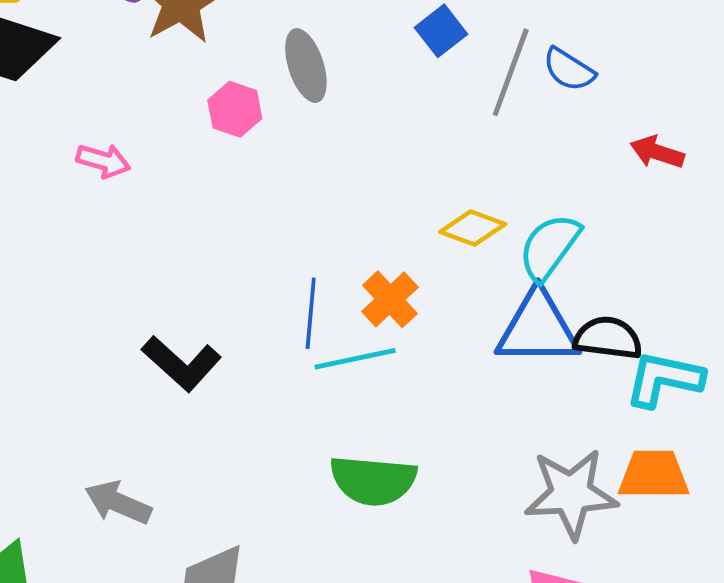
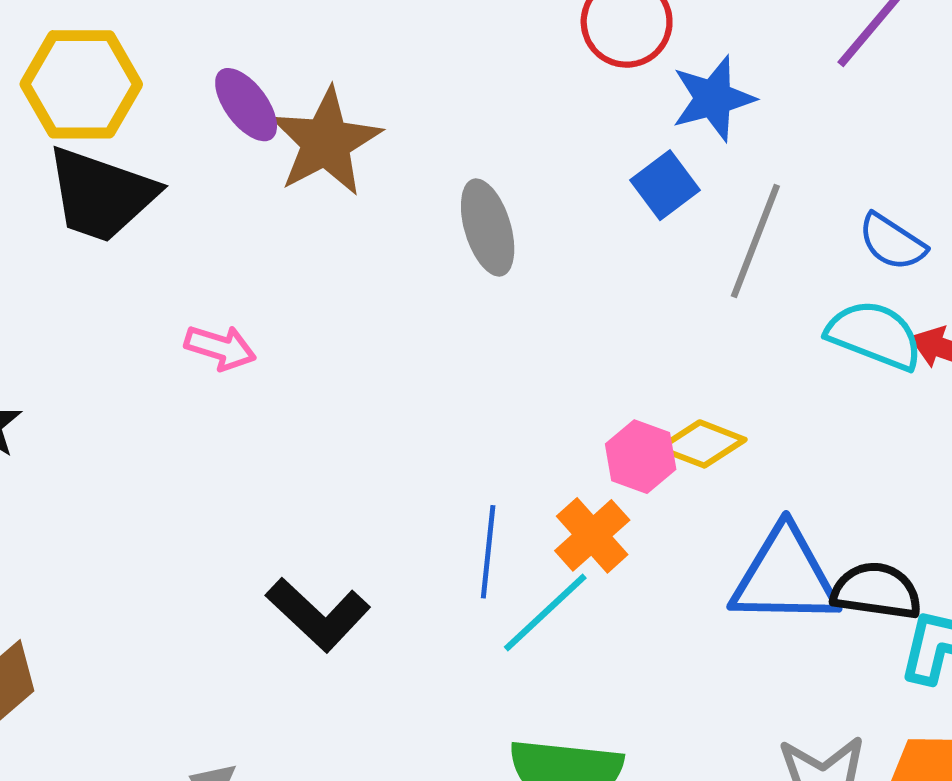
blue semicircle: (569, 70) -> (892, 242), moved
pink hexagon: (235, 109) -> (641, 457), moved
cyan semicircle: (549, 247) -> (875, 335), moved, turned 74
cyan line: (355, 359) -> (545, 612), turned -32

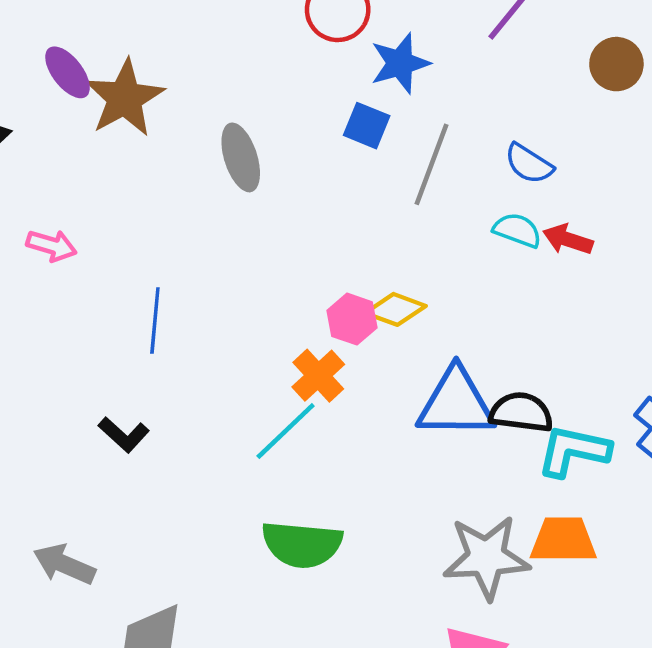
blue square: (665, 185) -> (367, 126), turned -30
cyan semicircle: (875, 335) -> (517, 230), size x0.7
blue line: (488, 552) -> (155, 320), moved
black L-shape: (318, 614) -> (124, 435), size x0.7

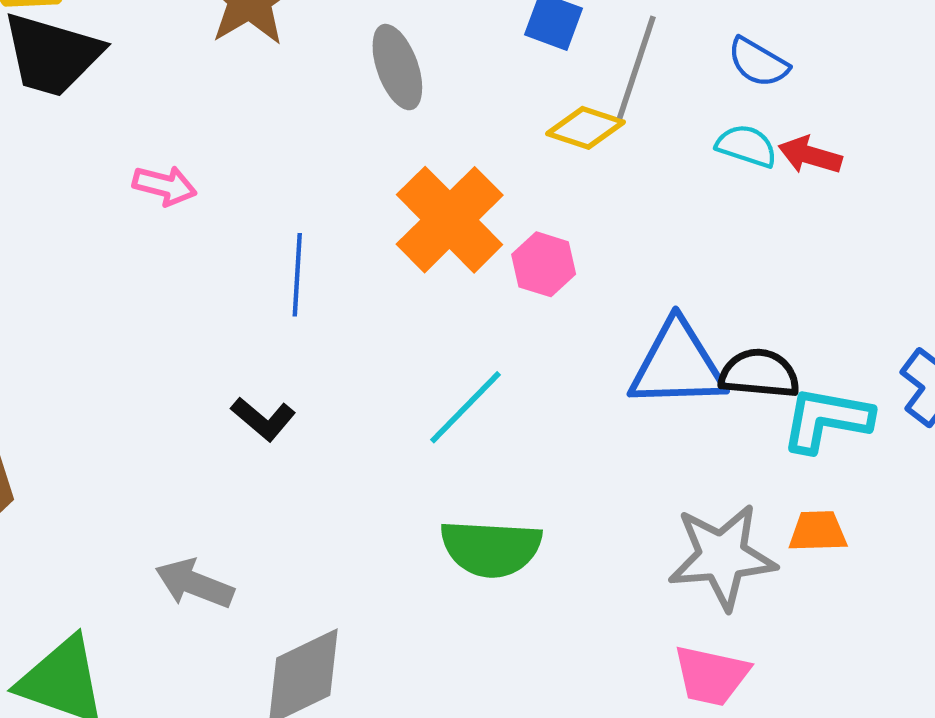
yellow diamond: (396, 309) -> (585, 128), moved
orange cross: (318, 376) -> (450, 220), moved, size x1.6
orange trapezoid: (563, 540) -> (818, 531), size x0.7

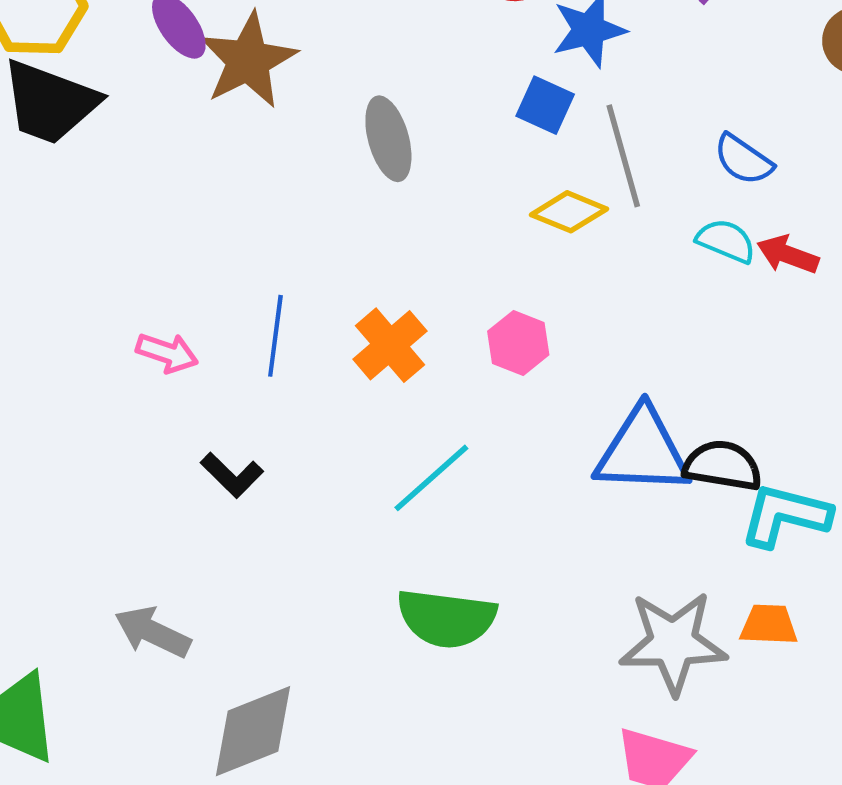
gray line: (636, 67) -> (623, 156), turned -38
pink arrow: (165, 186) -> (167, 353), moved
orange cross: (450, 220) -> (390, 345), moved, size x0.7

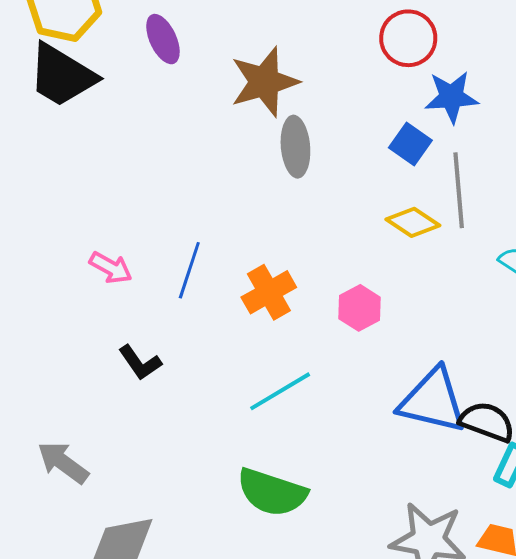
brown star: (248, 60) -> (264, 82), moved

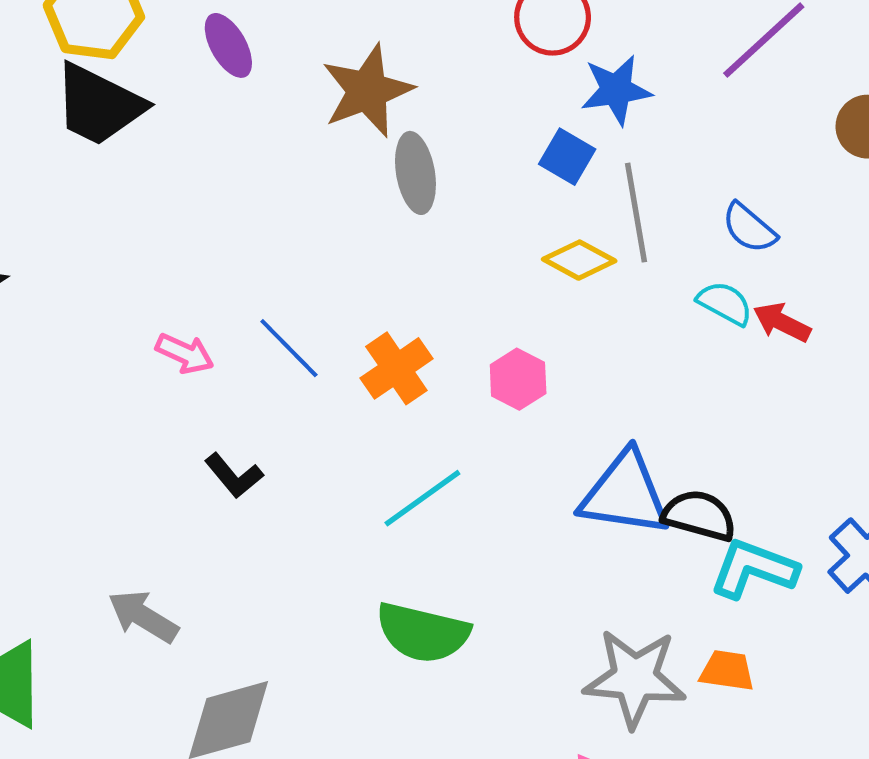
blue line: (189, 270) -> (289, 348), turned -58

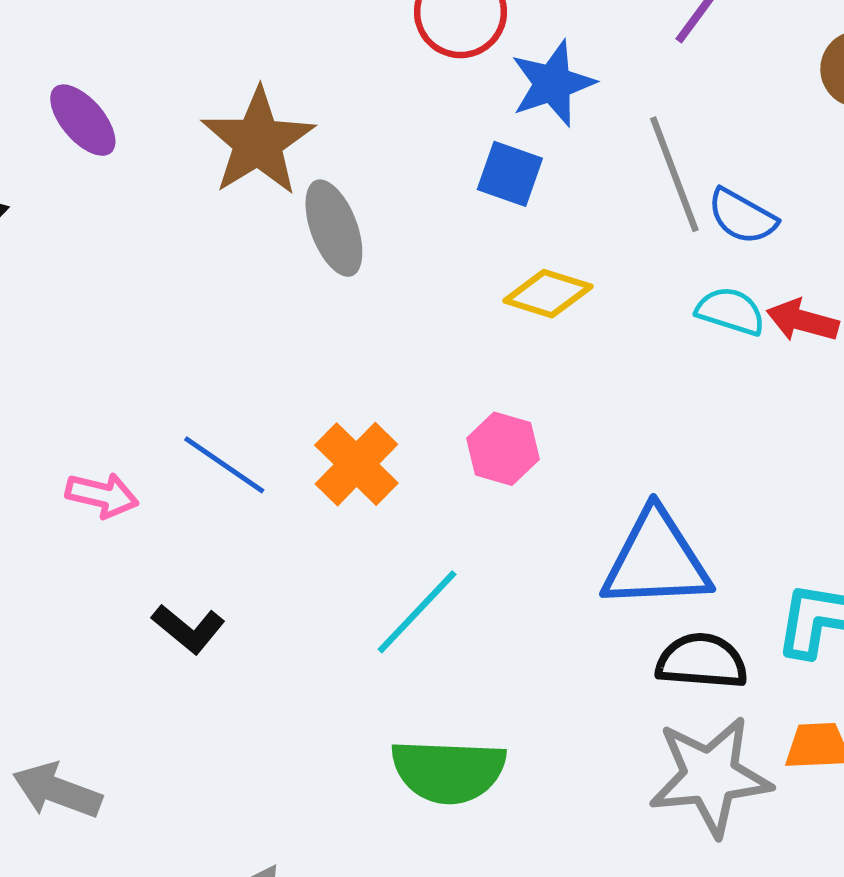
gray line: (636, 213) -> (674, 174), moved
black semicircle: (699, 515) -> (702, 661), moved
gray arrow: (143, 616) -> (57, 791), moved

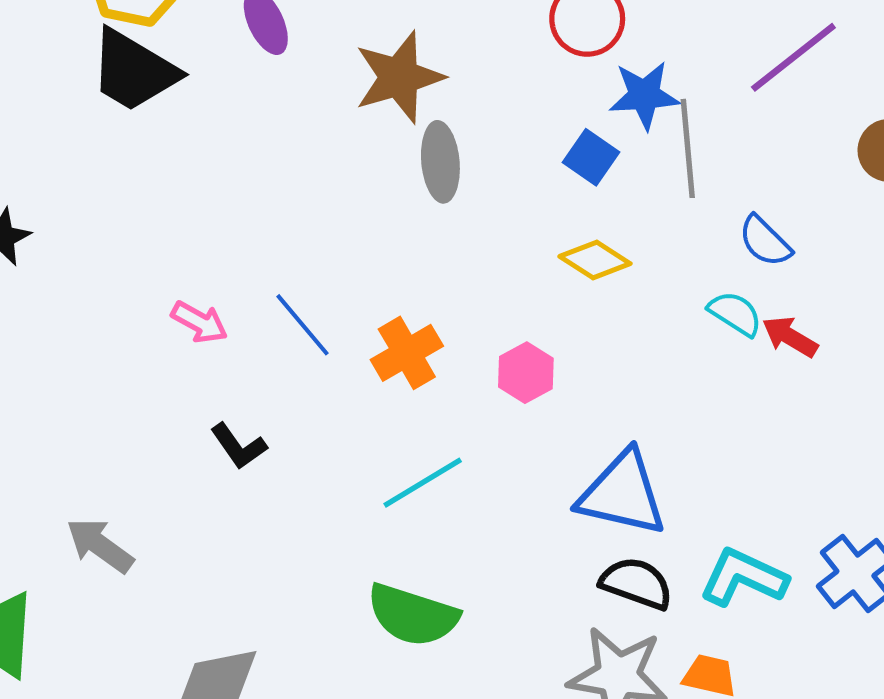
gray line: (674, 174) -> (688, 148), moved

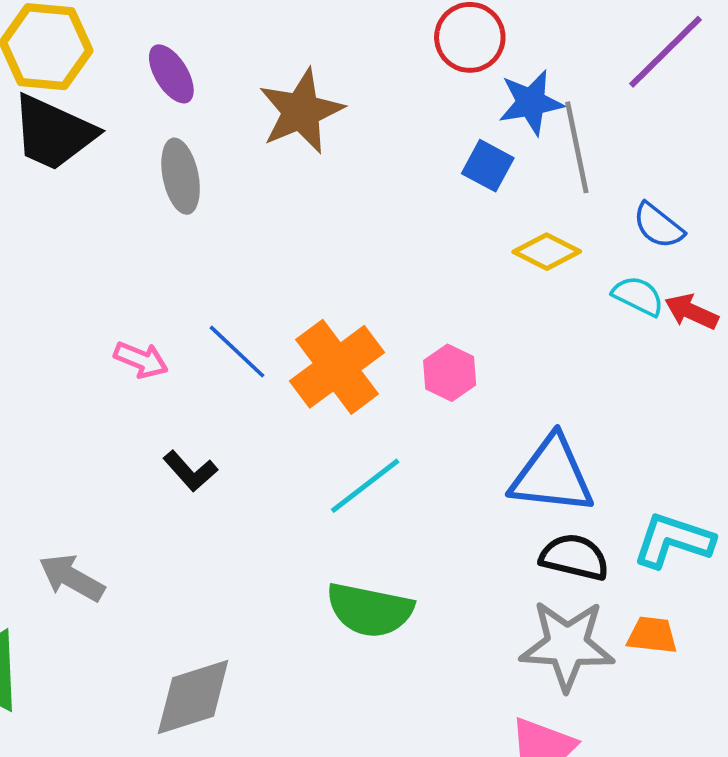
gray ellipse: (440, 162) -> (181, 176), moved
yellow diamond: (595, 260) -> (547, 252), moved
orange cross: (407, 353) -> (337, 367), size x1.4

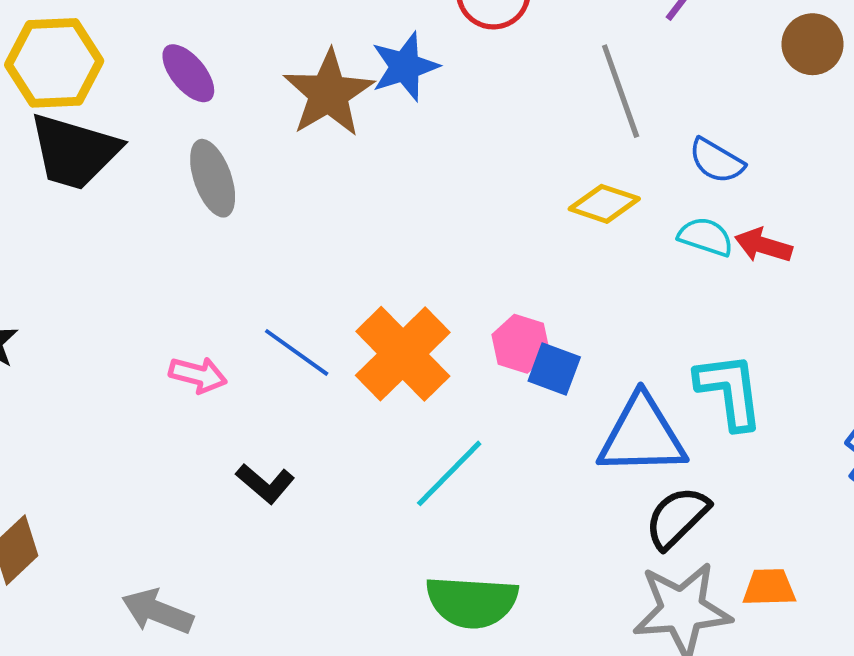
blue star: (531, 102) -> (405, 67), moved
blue square: (488, 166) -> (554, 369), moved
cyan L-shape: (673, 540) -> (730, 391), moved, turned 72
black semicircle: (574, 557) -> (677, 517), turned -50

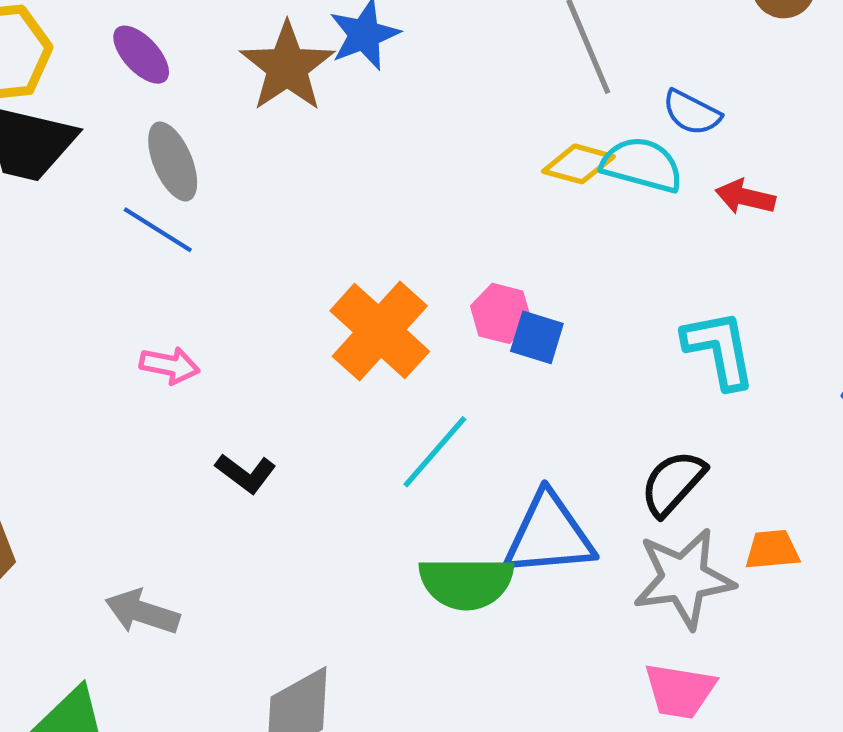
cyan semicircle: (706, 237) -> (642, 165), moved, size x1.4
blue line: (297, 352) -> (158, 230), moved
blue triangle: (642, 436) -> (549, 535), moved

